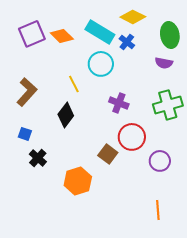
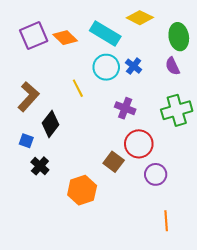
blue cross: (127, 42) -> (134, 66), moved
purple semicircle: (164, 63) -> (172, 66), turned 54
black diamond: (66, 115) -> (50, 124), moved
purple circle: (160, 161) -> (156, 174), moved

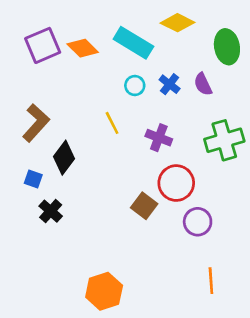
purple semicircle: (172, 66) -> (203, 84), moved
cyan circle: (106, 67) -> (135, 85), size x0.6
yellow line: (78, 88) -> (112, 123), moved
orange hexagon: (82, 190) -> (104, 291), moved

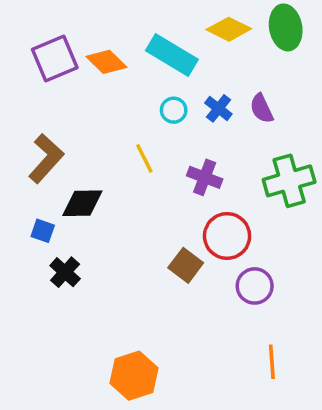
green ellipse: (227, 47) -> (286, 27), moved
black diamond: (64, 158) -> (82, 203), turned 52

